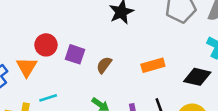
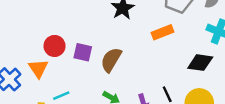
brown semicircle: (104, 65) -> (111, 60), size x1.5
orange rectangle: (153, 65) -> (163, 32), moved

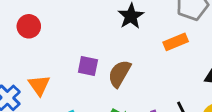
red circle: (55, 46) -> (29, 26), moved

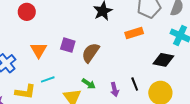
orange triangle: (39, 85) -> (39, 50), moved

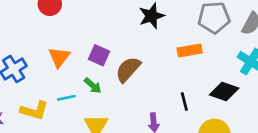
green arrow: (89, 84) -> (93, 86), moved
black line: (135, 84) -> (184, 101), moved

